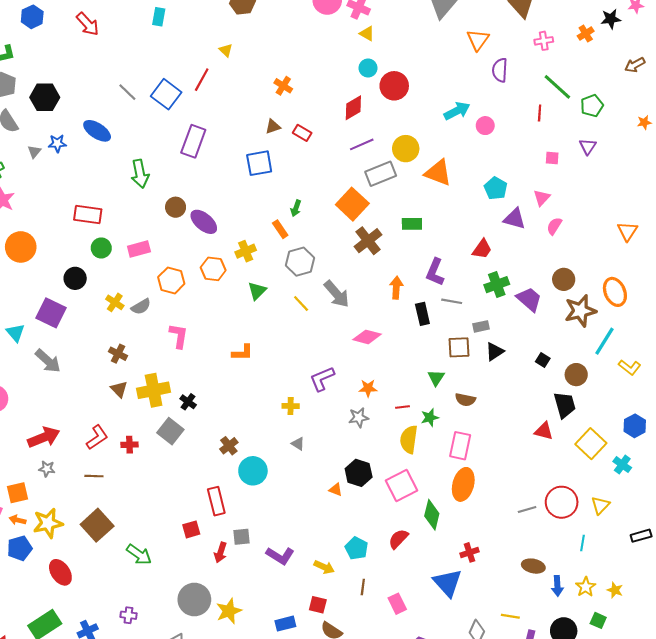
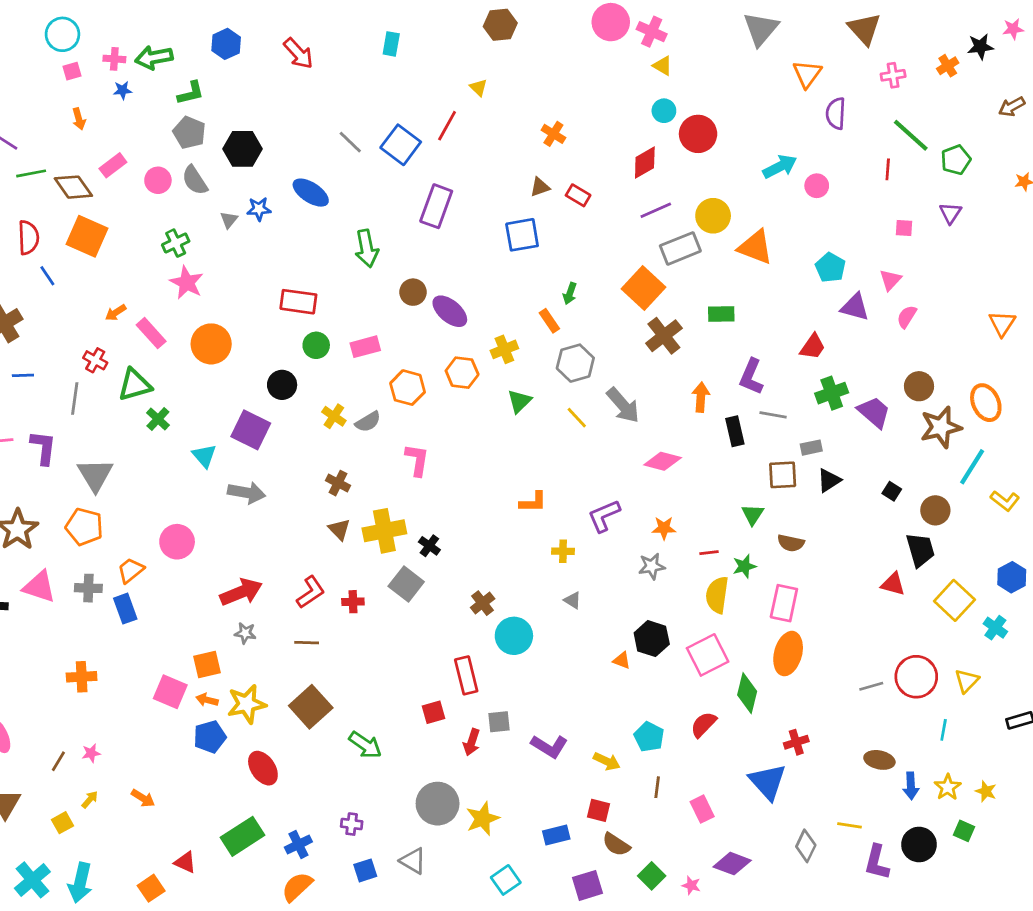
orange L-shape: (242, 353) -> (533, 502), moved
gray arrow: (48, 361) -> (247, 493), turned -32

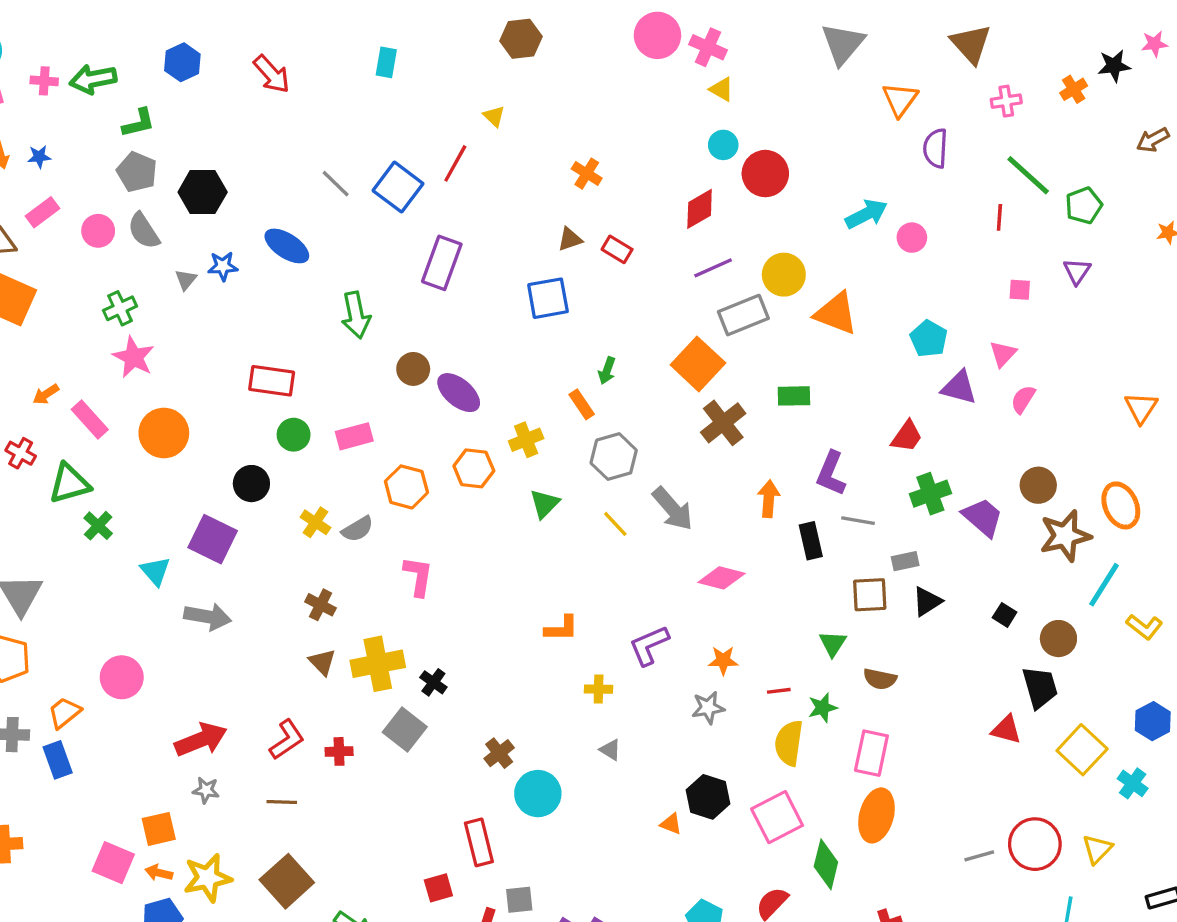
blue star: (122, 90) -> (39, 157), moved

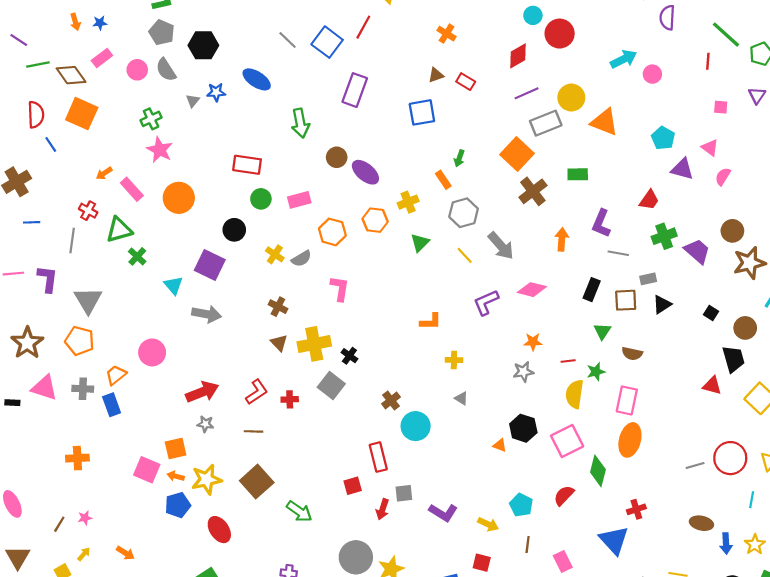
pink triangle: (1003, 354) -> (710, 148), turned -36
black rectangle: (811, 541) -> (592, 290), moved, turned 35
purple L-shape: (649, 645) -> (486, 302), moved

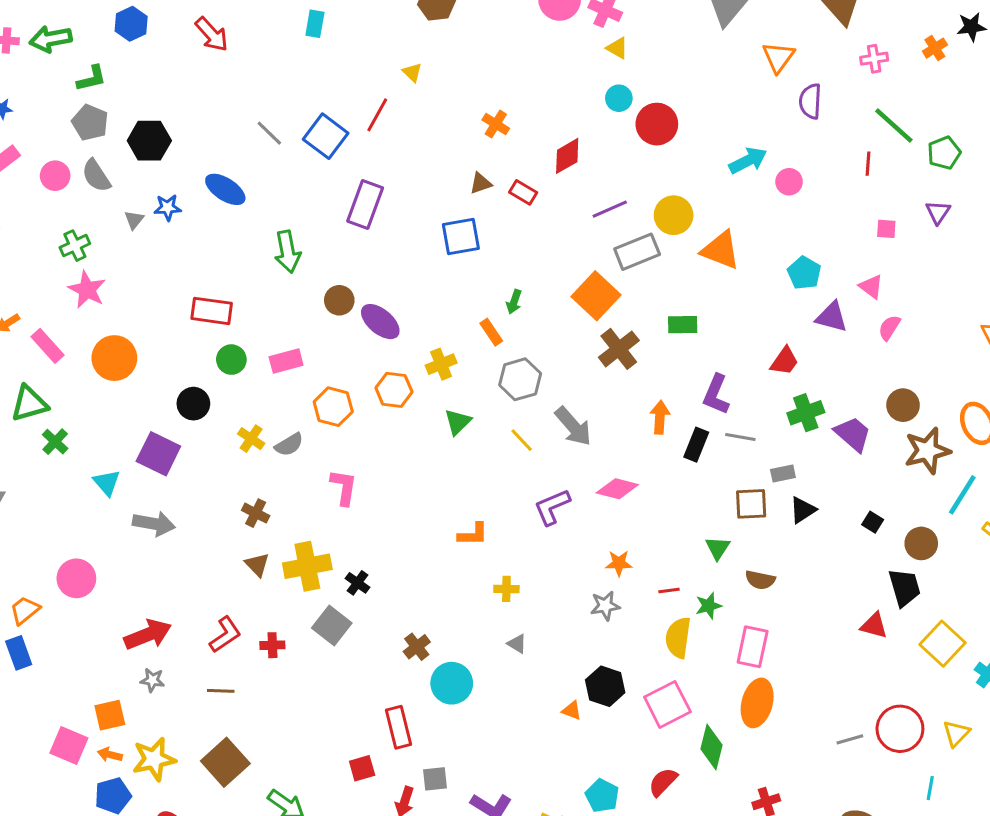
red diamond: (518, 56) -> (567, 156), moved
black rectangle: (592, 290) -> (696, 445), moved

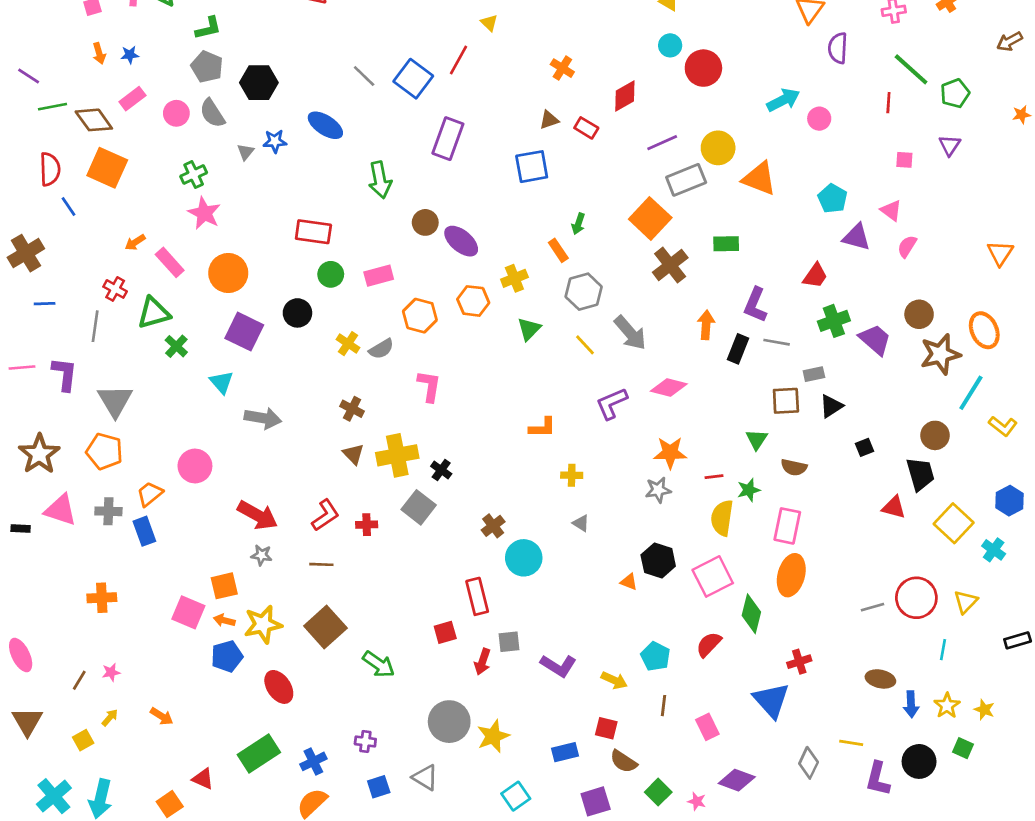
purple square: (158, 454) -> (244, 332), moved
black square: (873, 522) -> (864, 447), moved, turned 36
orange star: (619, 563) -> (670, 453), size x1.4
red arrow: (148, 635) -> (258, 515), turned 51

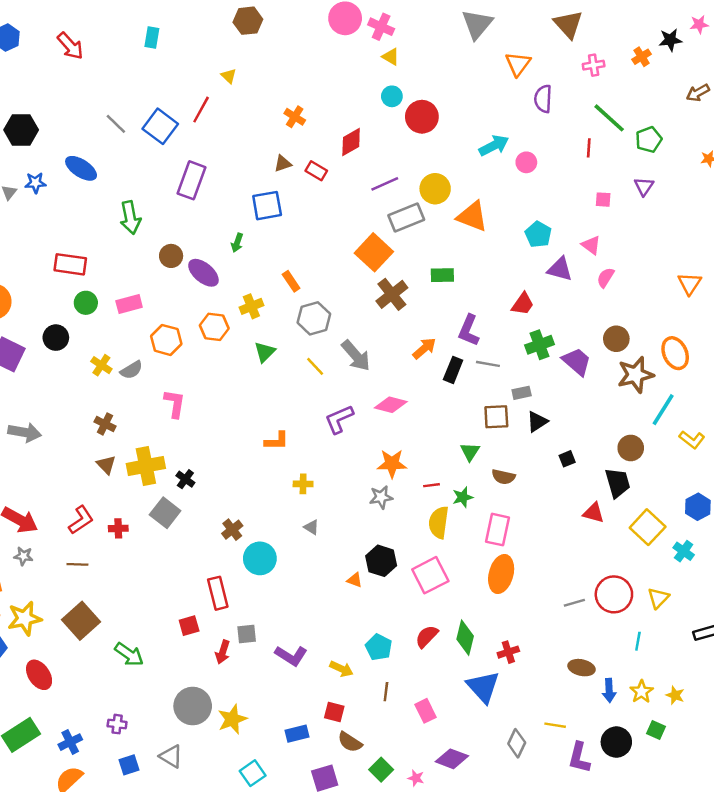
green arrow: (578, 224) -> (237, 243), moved
orange arrow: (706, 325) -> (424, 348), turned 45
green diamond: (751, 614) -> (465, 638), moved

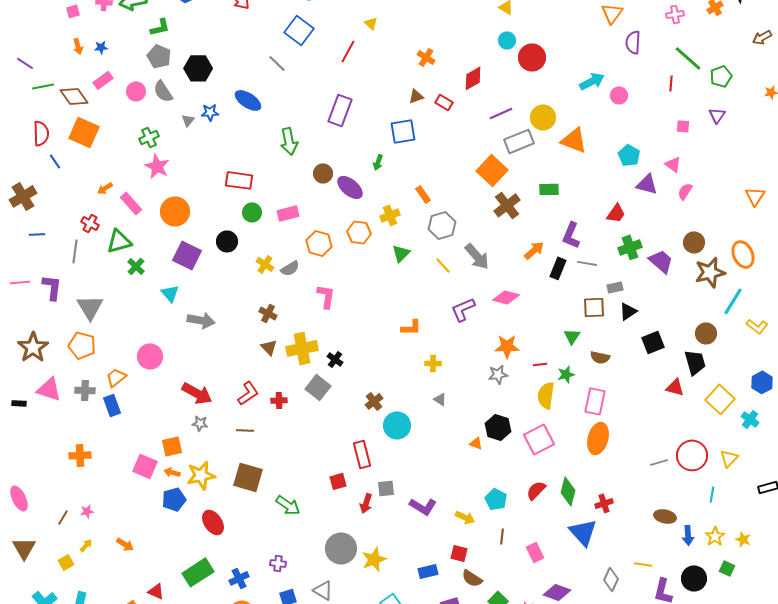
blue square: (160, 126) -> (299, 30), moved
black square: (567, 459) -> (653, 342), size x1.6
brown square: (81, 621) -> (248, 477), turned -32

